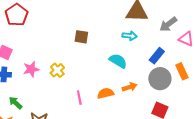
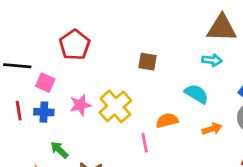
red pentagon: (17, 15) -> (75, 45), moved
yellow cross: (57, 70) -> (115, 106), size x1.6
orange semicircle: (105, 93) -> (167, 120), moved

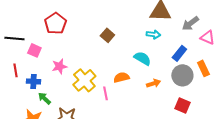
brown square: (147, 62) -> (107, 35), turned 32
yellow cross: (115, 106) -> (84, 80), moved
blue cross: (44, 112) -> (33, 81), moved

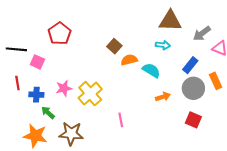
pink star: (59, 66) -> (64, 88), moved
orange semicircle: (121, 77) -> (129, 60), moved
pink line: (105, 93) -> (121, 120), moved

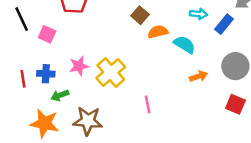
black line: (16, 49) -> (22, 19), turned 60
blue rectangle: (190, 65) -> (224, 24), moved
red line: (17, 83) -> (23, 79), moved
green arrow: (48, 113) -> (60, 95), turned -64

